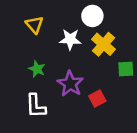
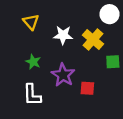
white circle: (92, 16) -> (110, 14), moved
red square: (97, 99) -> (87, 88), turned 32

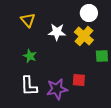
white circle: (110, 14) -> (89, 13), moved
purple star: (63, 75) -> (57, 89), moved, turned 30

